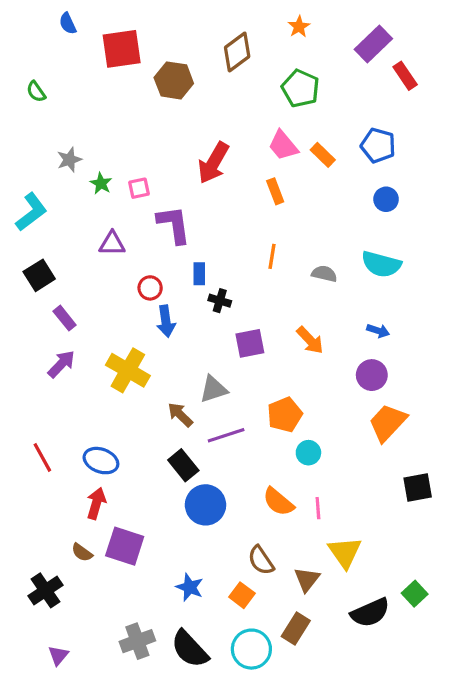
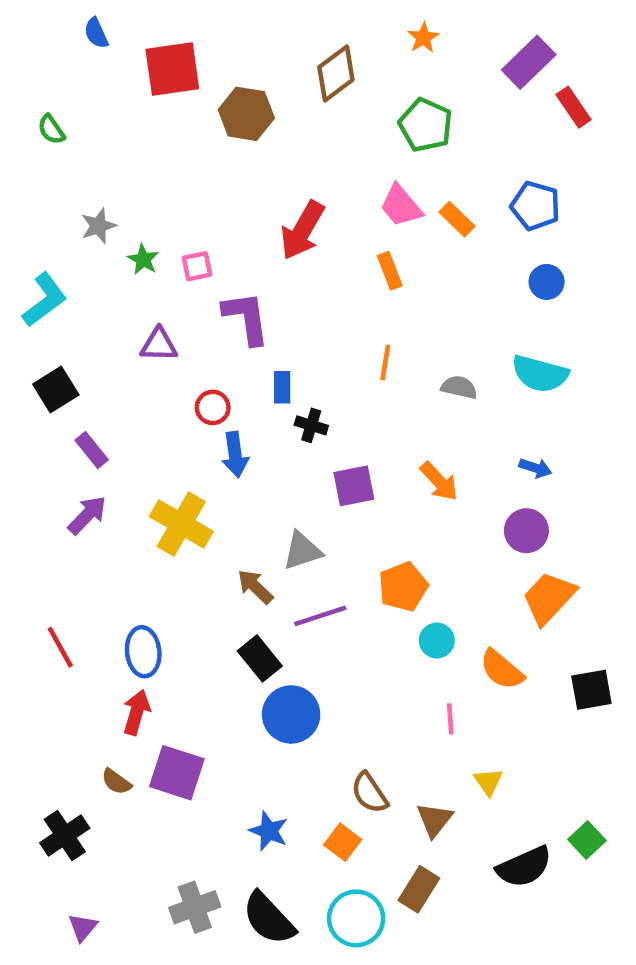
blue ellipse: (101, 461) -> (143, 652), turned 64
orange semicircle: (278, 502) -> (502, 670), moved
yellow triangle: (345, 552) -> (488, 782), size x0.6

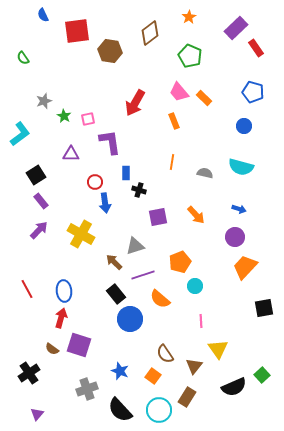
blue pentagon: (535, 206) -> (253, 92), moved
black square: (56, 389) -> (36, 175), moved
orange semicircle: (502, 670) -> (160, 299), moved
yellow triangle: (488, 782) -> (218, 349), size x1.5
gray cross: (195, 907) -> (87, 389), moved

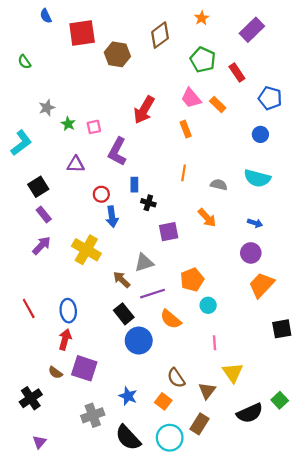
red rectangle: (256, 48) -> (237, 72), moved
purple L-shape: (110, 142) -> (117, 152), turned -144
orange arrow: (196, 215) -> (207, 218), moved

